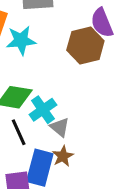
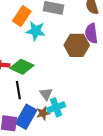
cyan cross: (43, 110) -> (56, 107), moved

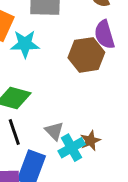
brown star: (43, 113) -> (90, 141), moved

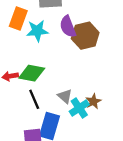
purple semicircle: (104, 35) -> (68, 27), moved

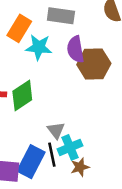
green diamond: (32, 73) -> (22, 96), turned -55
black line: (34, 99) -> (52, 155), moved
brown star: (93, 101) -> (80, 167), moved

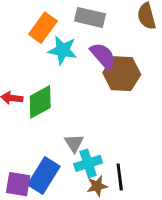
purple semicircle: (75, 49) -> (103, 56), turned 144
black line: (52, 155) -> (120, 177), moved

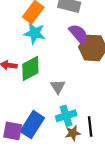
cyan star: (63, 50) -> (35, 33), moved
gray triangle: (74, 143) -> (58, 87), moved

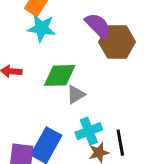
green diamond: (30, 69) -> (60, 75), moved, turned 30
gray triangle: (58, 87) -> (76, 95), turned 35

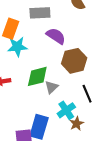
brown hexagon: (117, 42) -> (74, 61), moved
black line: (120, 143) -> (87, 94), moved

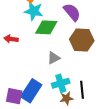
green diamond: (37, 76) -> (46, 27), moved
black line: (87, 94) -> (82, 90), moved

